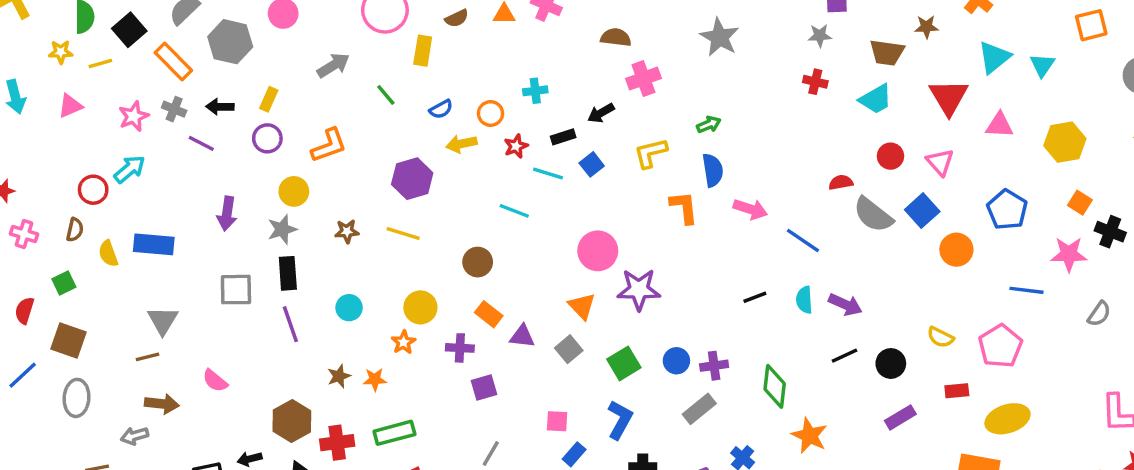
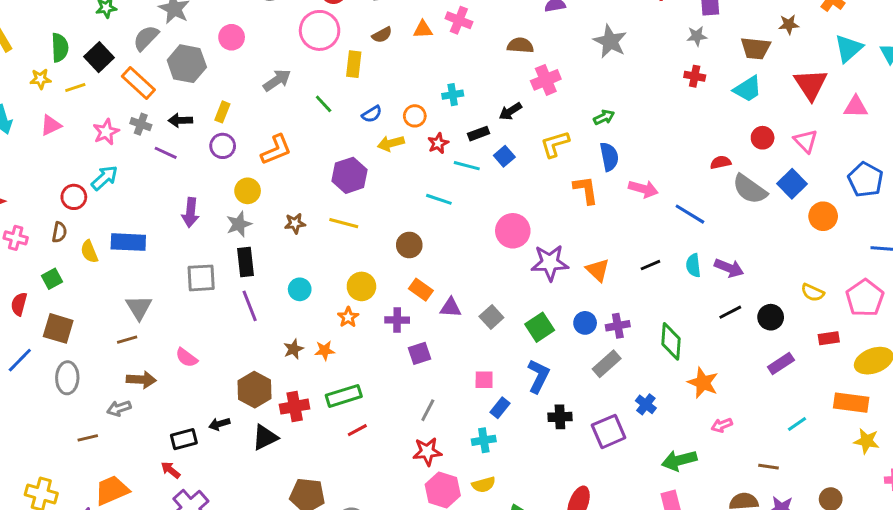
orange triangle: (582, 306) -> (598, 270), moved

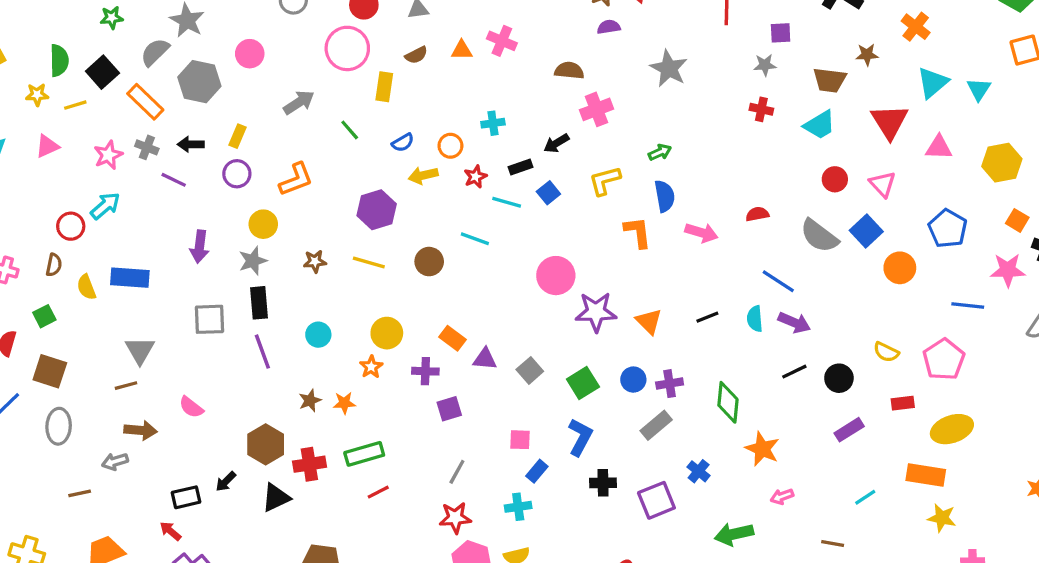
red semicircle: (721, 162) -> (757, 214), moved
blue line: (690, 214) -> (778, 281), moved
brown circle: (409, 245) -> (429, 262), moved
black arrow: (219, 424) -> (226, 481), turned -30

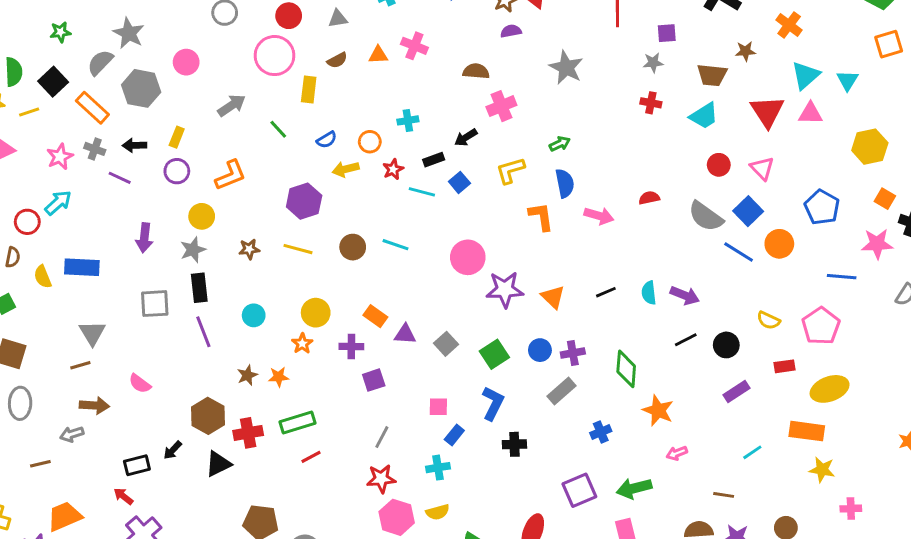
pink triangle: (939, 148) -> (810, 113), moved
cyan line: (475, 239) -> (395, 245), moved
blue line: (778, 281) -> (739, 252), moved
blue cross: (699, 471) -> (601, 432), turned 30
purple square: (656, 500) -> (579, 490), moved

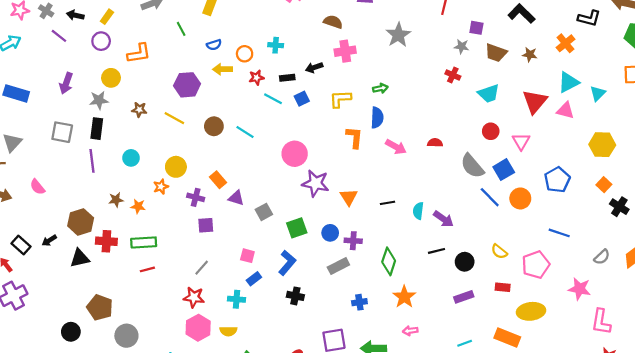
brown trapezoid: (712, 75) -> (496, 53), moved
pink star: (877, 244) -> (580, 289), moved
black rectangle: (137, 465) -> (21, 245), turned 42

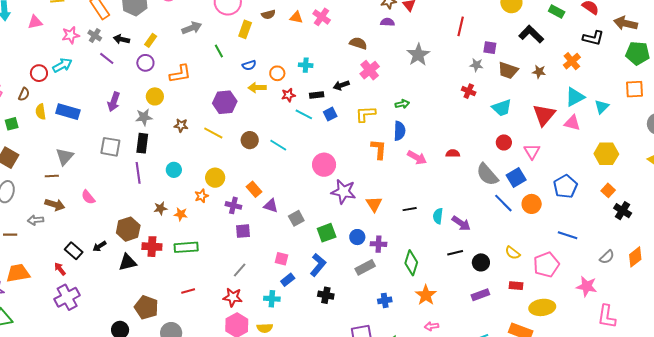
pink cross: (345, 51) -> (370, 70), turned -30
red line: (147, 269) -> (188, 291), moved

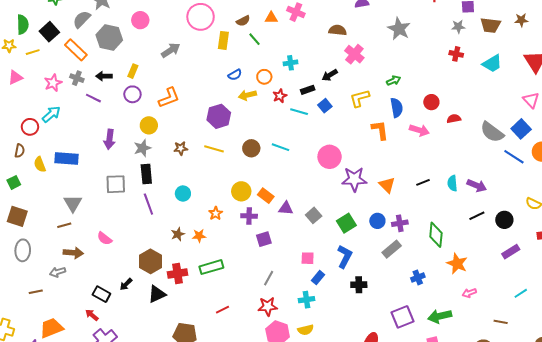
green line: (219, 51) -> (255, 39), moved
red circle: (504, 142) -> (431, 102), moved
yellow circle: (215, 178) -> (241, 191), moved

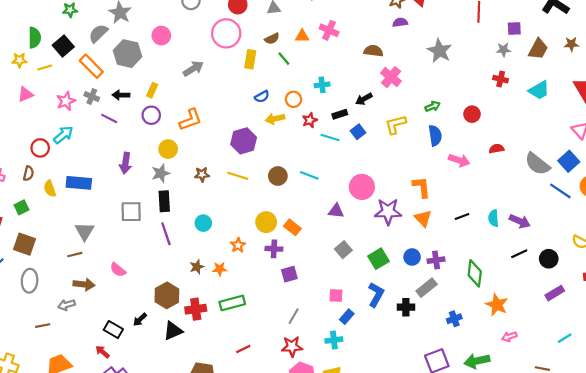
brown trapezoid: (490, 25) -> (538, 49), turned -70
red circle: (431, 102) -> (472, 114), moved
orange L-shape: (380, 130) -> (422, 187), moved
purple triangle: (286, 208) -> (336, 211), moved
black cross: (359, 285) -> (406, 307), moved

